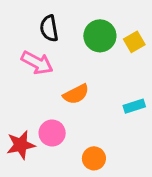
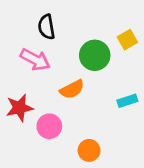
green circle: (100, 36) -> (95, 55), moved
red star: (21, 145) -> (19, 108), moved

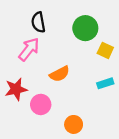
yellow square: (127, 40) -> (105, 50), moved, turned -35
green circle: (95, 55) -> (85, 28), moved
pink arrow: (35, 60) -> (29, 49), turned -80

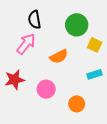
orange semicircle: (60, 74) -> (59, 57), moved
pink circle: (41, 104) -> (46, 89), moved
orange circle: (74, 124) -> (77, 104), moved

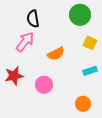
green circle: (77, 25) -> (80, 15), moved
orange circle: (77, 104) -> (83, 104), moved

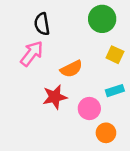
red star: (14, 76) -> (55, 97), moved
pink circle: (44, 85) -> (89, 109), moved

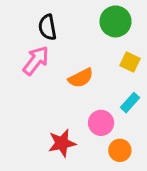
cyan rectangle: (115, 91) -> (130, 103), turned -30
red star: (55, 97) -> (62, 143), moved

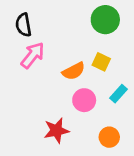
black semicircle: (47, 27) -> (23, 25), moved
yellow square: (130, 62) -> (101, 62), moved
pink circle: (101, 123) -> (84, 100), moved

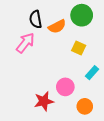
black semicircle: (23, 25) -> (36, 19), moved
orange semicircle: (74, 71) -> (57, 26), moved
pink circle: (84, 100) -> (65, 87), moved

